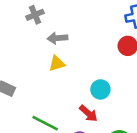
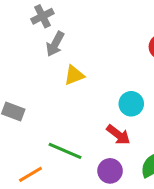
gray arrow: (57, 38) -> (55, 44), moved, turned -54

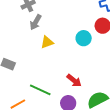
cyan circle: (131, 104) -> (84, 38), moved

